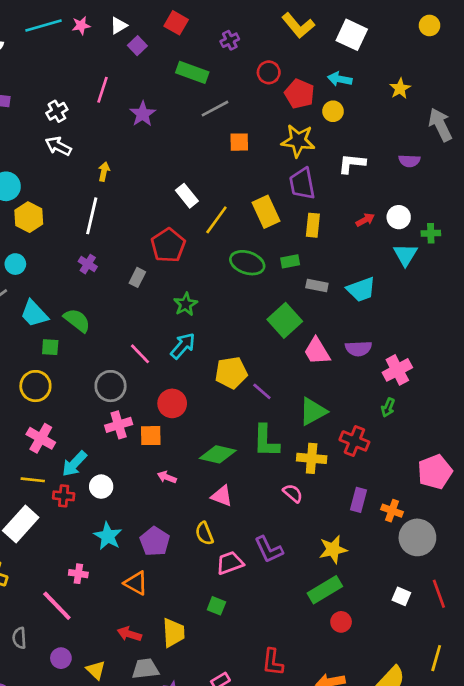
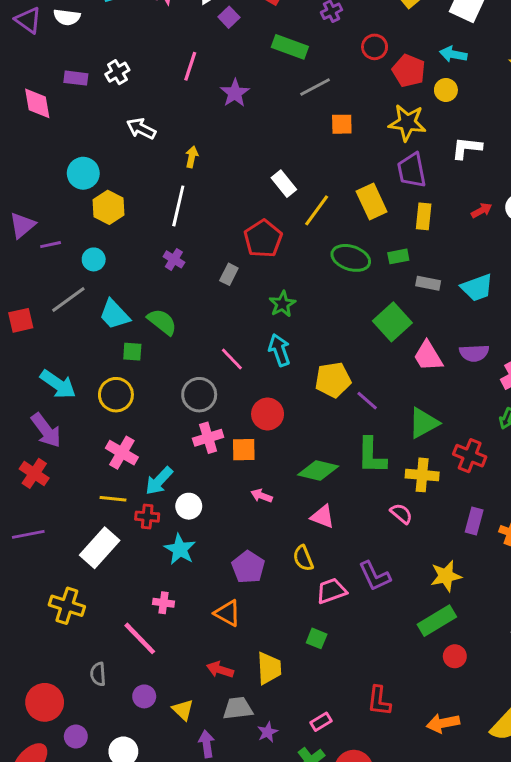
white cross: (57, 111) -> (117, 72), moved
cyan arrow: (183, 346) -> (279, 350), turned -60
cyan star: (108, 536) -> (180, 549), moved

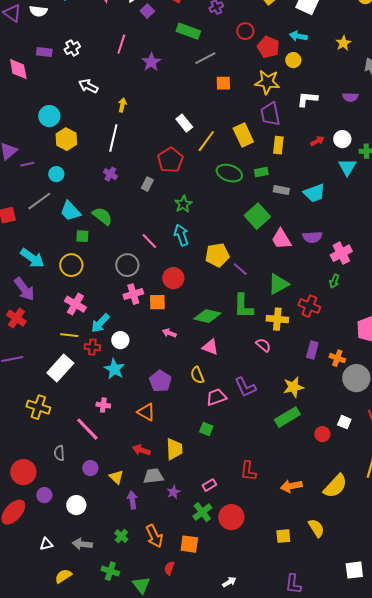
red circle: (455, 656) -> (322, 434), moved

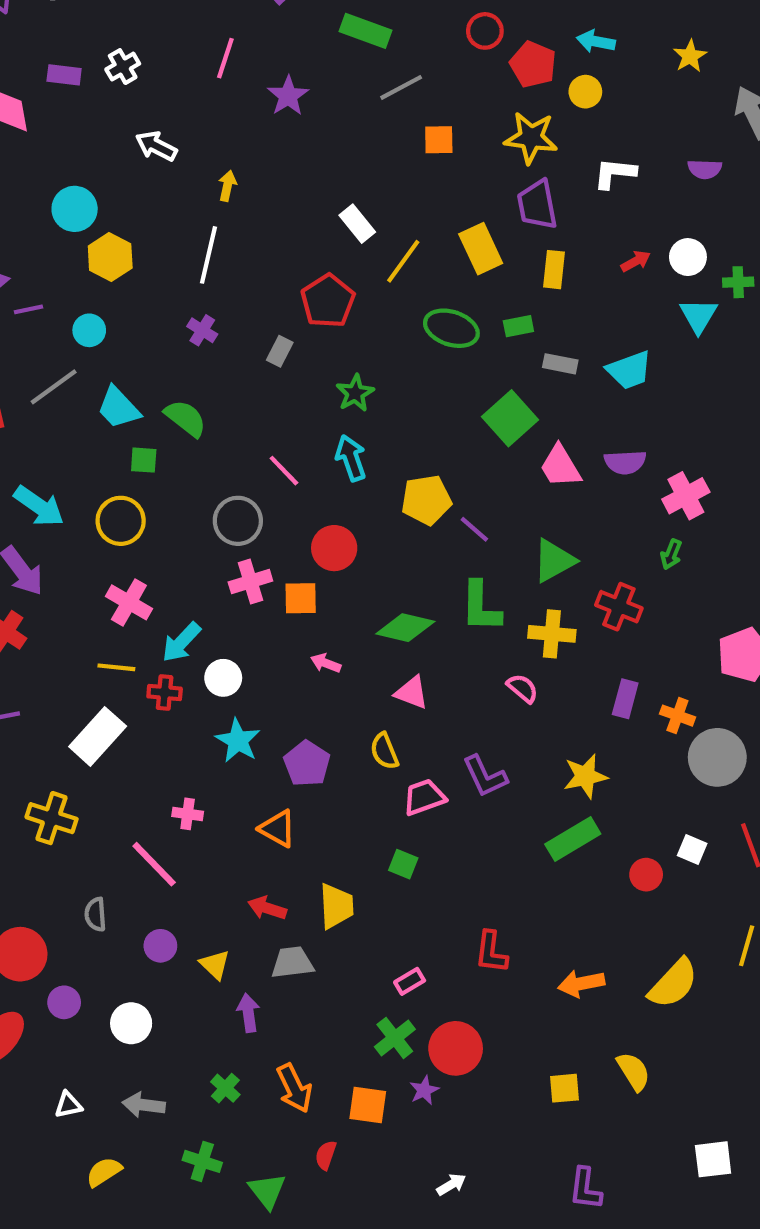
cyan star: (114, 369) -> (238, 741), moved
purple star: (173, 492) -> (424, 1090), moved

